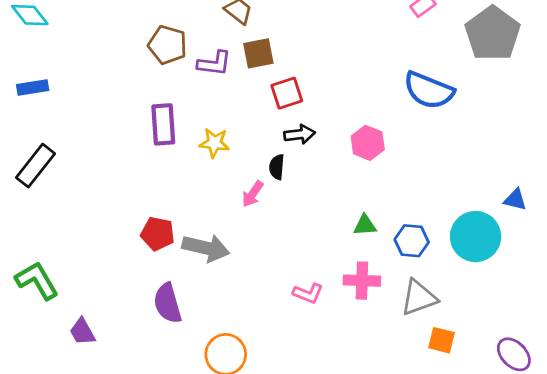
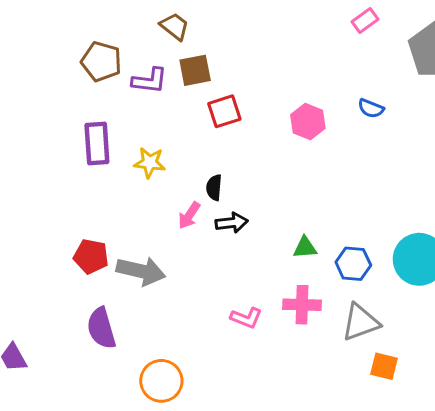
blue semicircle: (429, 90) -> (371, 108), size x0.5
black arrow: (300, 134) -> (232, 223), moved
pink hexagon: (368, 143) -> (308, 122), moved

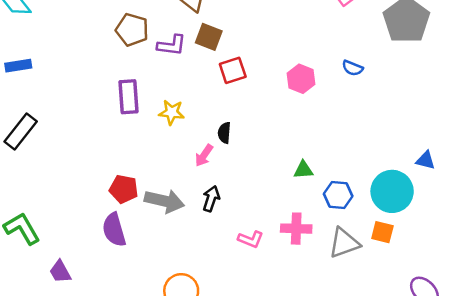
brown square: (195, 70) -> (209, 37), turned 32
black arrow: (232, 223) -> (211, 199), moved, turned -65
green triangle: (305, 248) -> (303, 170), moved
purple semicircle: (101, 328) -> (114, 230), moved
orange square: (384, 366) -> (382, 232), moved

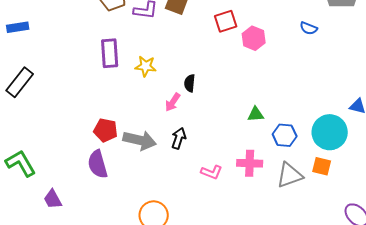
blue semicircle: (353, 68) -> (309, 28), moved
red square: (233, 70) -> (226, 21), moved

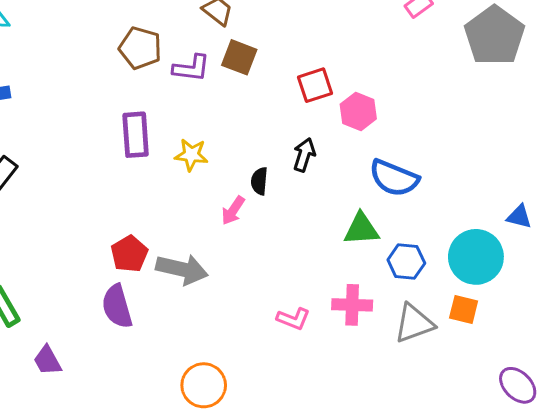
blue semicircle: (309, 28) -> (394, 178), moved, size x1.8
green triangle: (256, 114) -> (361, 229), size x1.4
red pentagon: (106, 130) -> (129, 254), turned 30
black arrow: (179, 138) -> (304, 155), moved

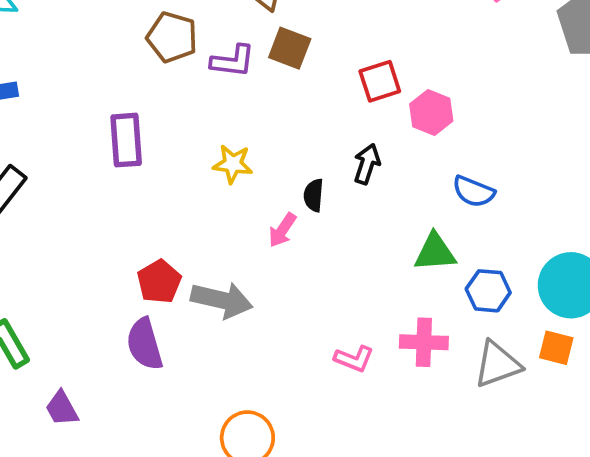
purple rectangle: (136, 135) -> (126, 140), moved
blue semicircle: (394, 178) -> (473, 192), size x0.7

